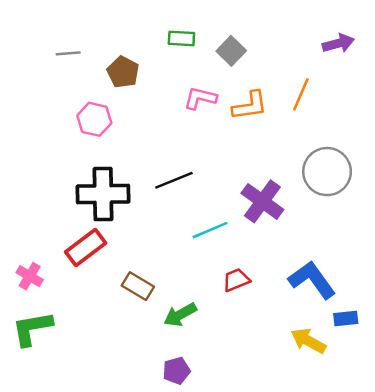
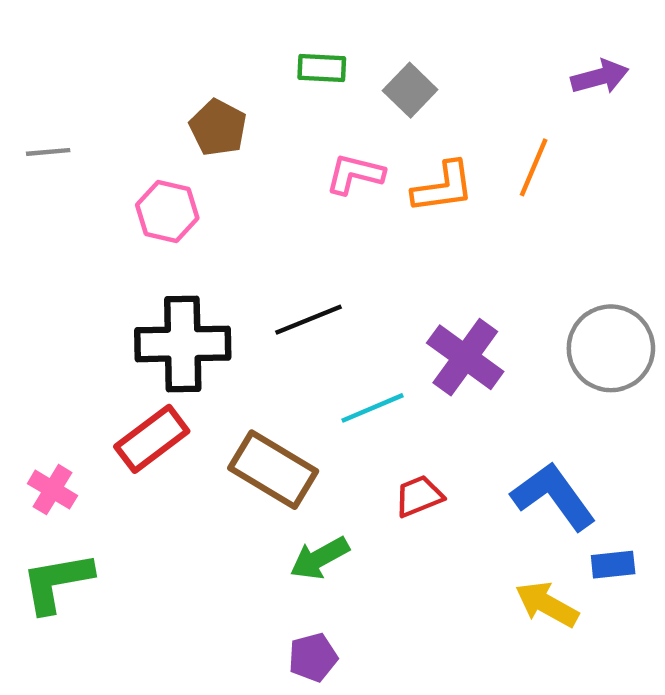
gray line: (68, 53) -> (48, 152), moved
gray circle: (327, 172) -> (611, 348), moved
brown rectangle: (138, 286) -> (273, 470), moved, size x1.5

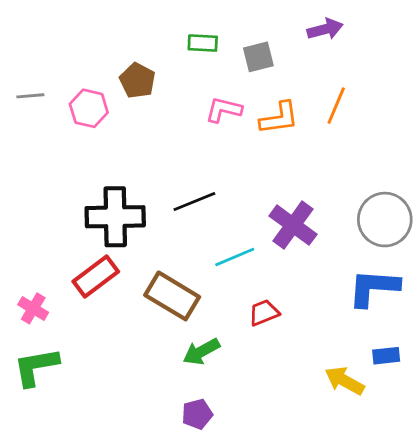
purple arrow: (600, 77) -> (325, 29), moved
gray square: (410, 90) -> (258, 57), turned 32
pink hexagon: (167, 211) -> (89, 108), moved
blue L-shape: (553, 496) -> (374, 288), moved, turned -50

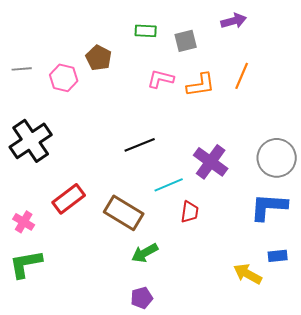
black cross: (115, 217) -> (31, 141), moved, turned -33
red trapezoid: (264, 313) -> (190, 212), moved, turned 120

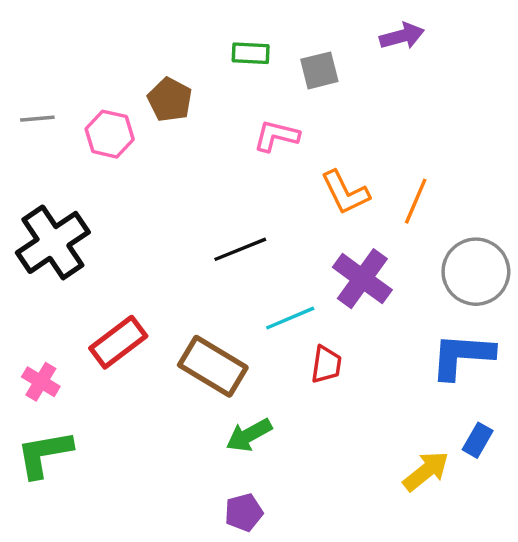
orange line: (242, 76) -> (416, 201), moved
orange L-shape: (201, 85) -> (345, 193), moved, turned 72
blue rectangle: (278, 256) -> (478, 440), turned -54
yellow arrow: (248, 274) -> (426, 471), turned 112

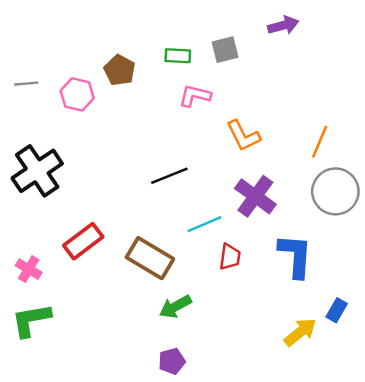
green rectangle: (251, 53) -> (178, 56), moved
orange line: (416, 201) -> (320, 142), moved
blue L-shape: (462, 356) -> (295, 256), moved, turned 90

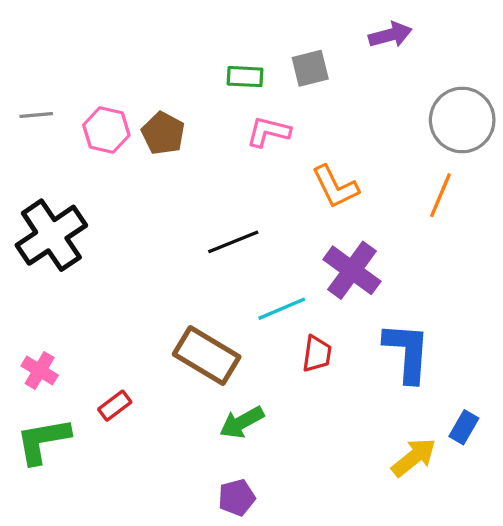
brown pentagon: (120, 70) -> (163, 133), moved
gray circle: (335, 191) -> (462, 120), moved
red rectangle: (83, 241) -> (115, 406), moved, size x0.6

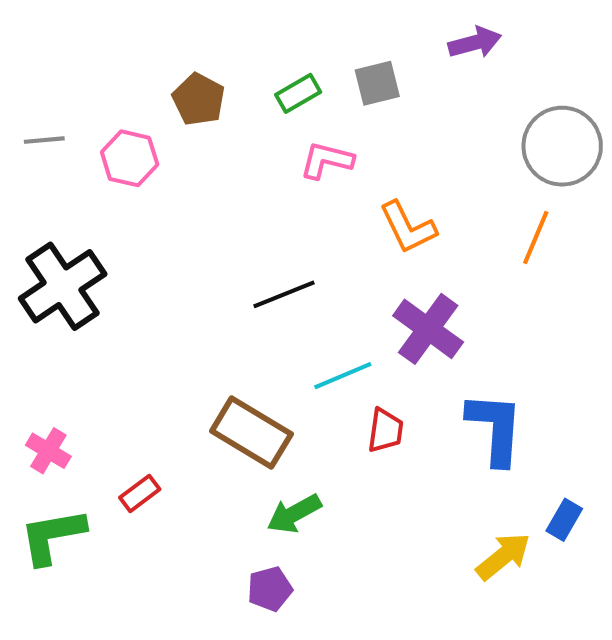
green rectangle: (245, 77) -> (298, 93), turned -33
brown pentagon: (163, 133) -> (199, 99), moved
purple pentagon: (237, 497) -> (270, 589), moved

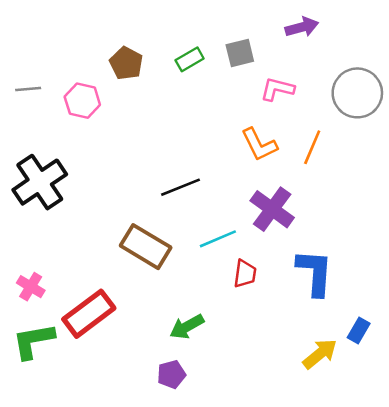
pink L-shape: (327, 160) -> (277, 89), moved
orange line: (536, 238) -> (312, 147), moved
brown rectangle: (251, 432) -> (146, 247), moved
red rectangle: (140, 493) -> (89, 314), size x2.0

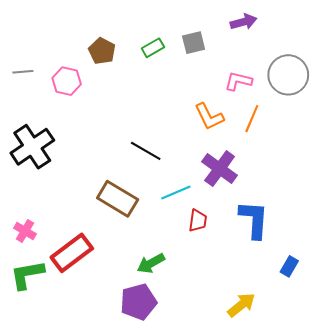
pink L-shape: (277, 89) -> (238, 81), moved
black line: (180, 187) -> (146, 151), turned 52
yellow arrow: (320, 354) -> (241, 305), moved
purple pentagon: (171, 374) -> (138, 302), size x1.6

